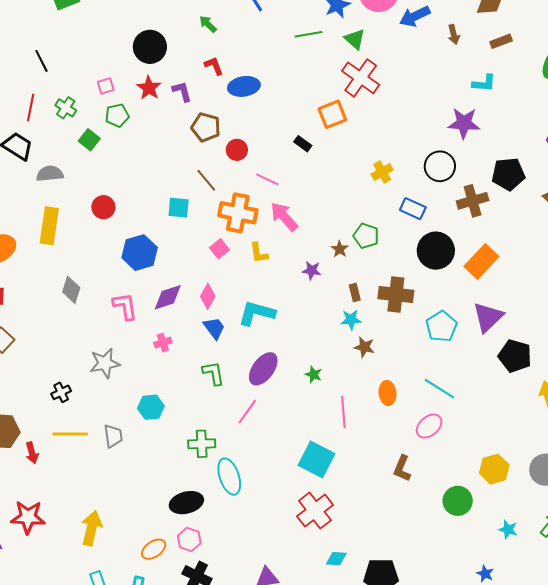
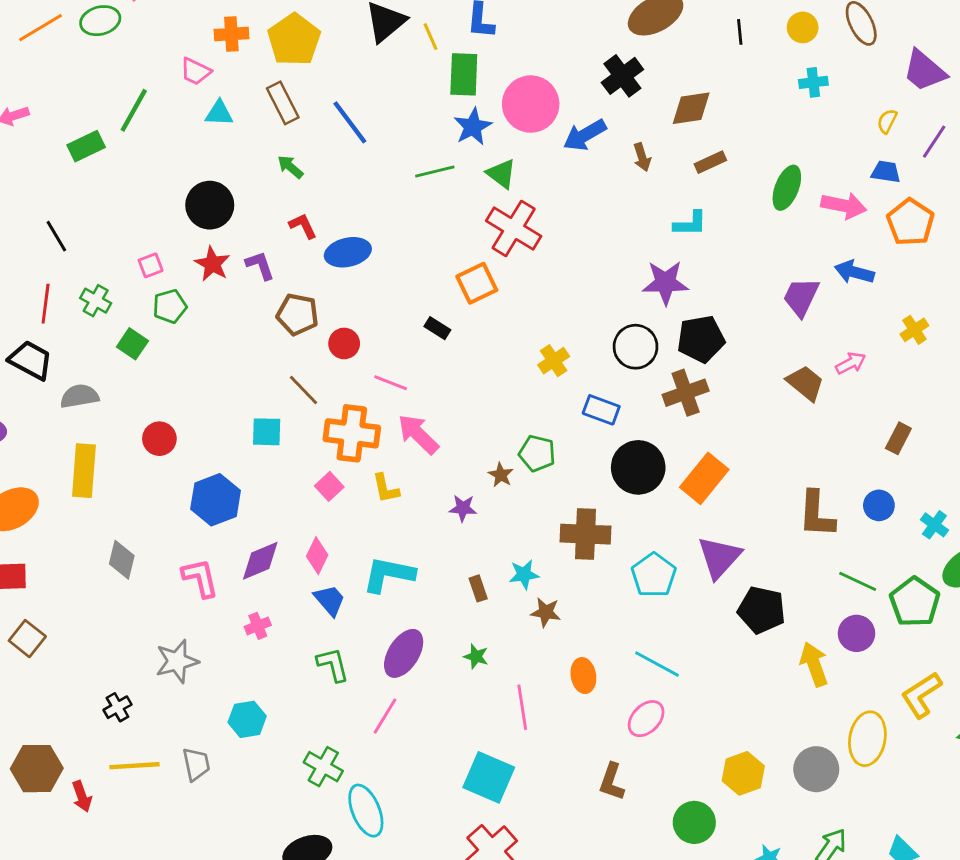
black pentagon: (508, 174) -> (701, 339), moved
brown rectangle: (355, 292) -> (478, 588), moved
green cross: (202, 444) -> (323, 767), turned 36

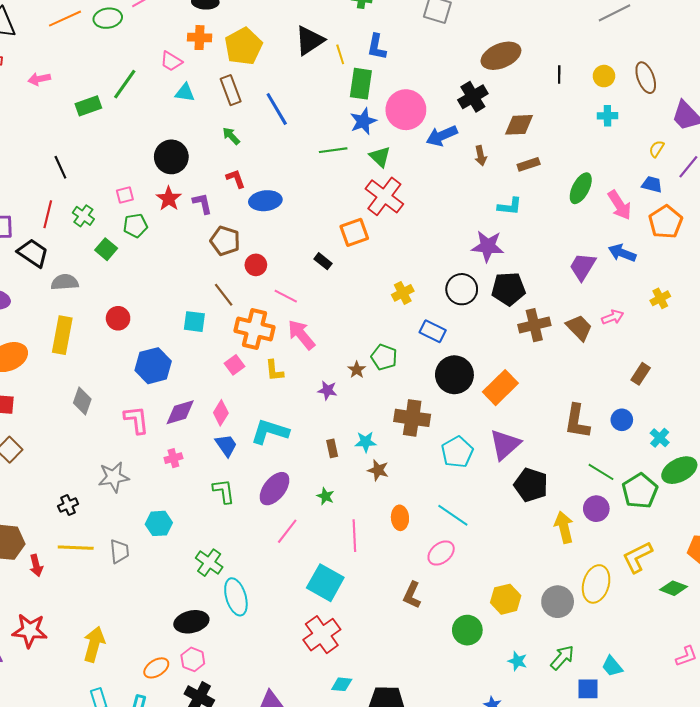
pink arrow: (844, 206) -> (620, 205), turned 40
brown cross: (686, 393) -> (534, 325), moved
pink line: (385, 716) -> (287, 531), moved

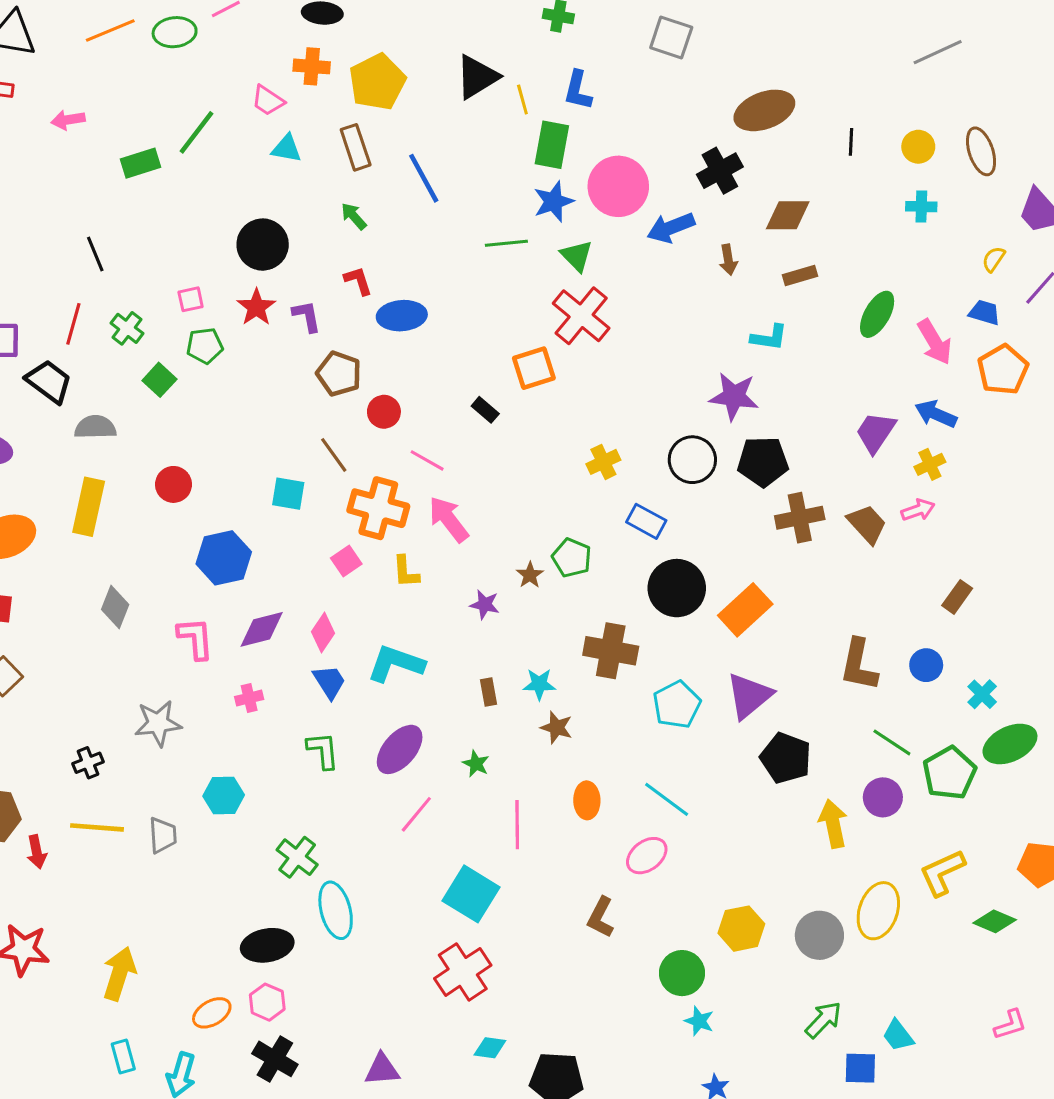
yellow cross: (660, 298) -> (930, 464), moved
cyan star: (517, 661) -> (699, 1021), moved

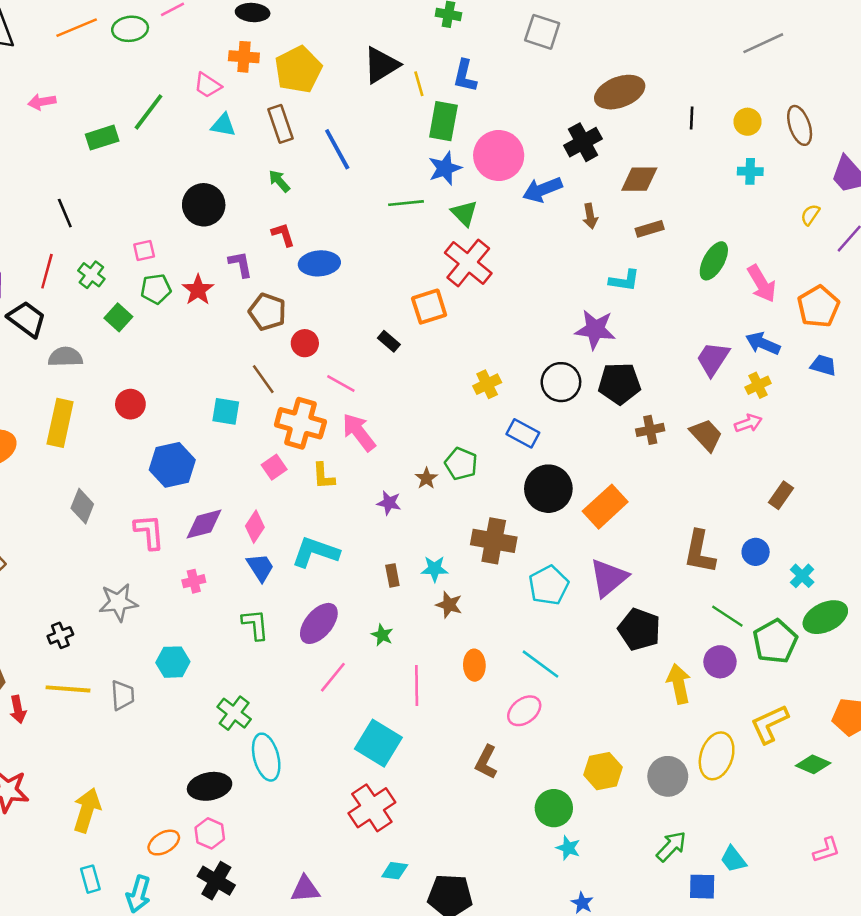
red star: (256, 307) -> (198, 290), moved
blue trapezoid: (984, 312) -> (823, 365), moved
brown cross: (800, 518) -> (650, 430), size x0.7

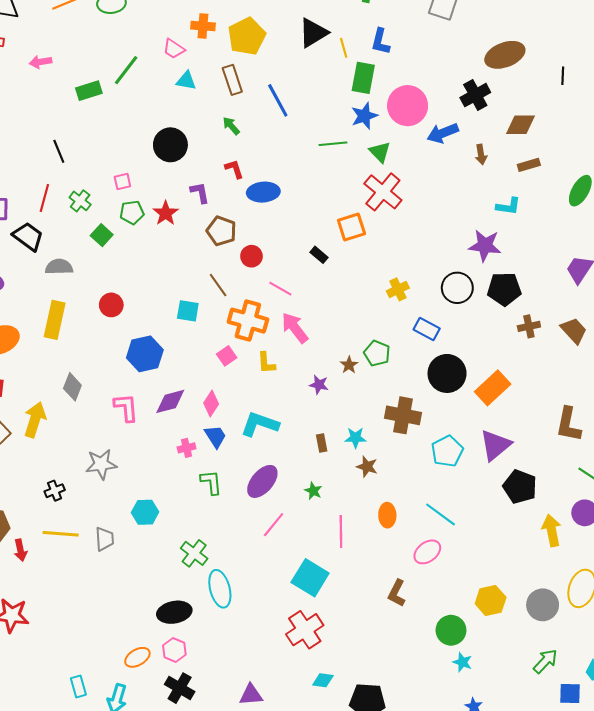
pink cross: (194, 581) -> (186, 448), moved
yellow arrow: (87, 810) -> (35, 420), moved

